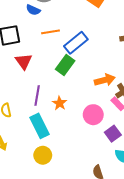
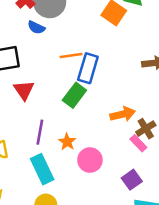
orange line: (51, 32) -> (71, 56), moved
blue rectangle: (76, 43) -> (88, 68), turned -35
pink circle: (93, 115) -> (90, 160), moved

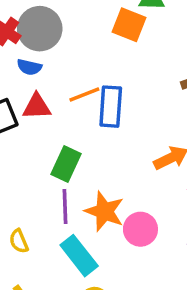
red triangle: (24, 90) -> (37, 107), moved, turned -45
green rectangle: (74, 95) -> (66, 164), moved
orange star: (67, 142) -> (104, 211), size x1.6

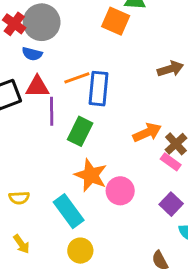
green rectangle: (66, 164) -> (80, 131), moved
purple line: (65, 206) -> (52, 111), moved
yellow semicircle: (19, 241) -> (19, 198), turned -72

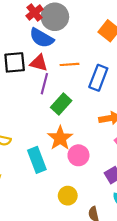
blue semicircle: (32, 54) -> (42, 38), size x1.6
blue rectangle: (99, 89) -> (98, 78), moved
yellow circle: (80, 251) -> (68, 196), moved

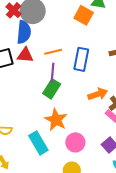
blue semicircle: (42, 38) -> (24, 32), turned -105
purple line: (44, 84) -> (52, 73), moved
pink circle: (78, 155) -> (75, 142), moved

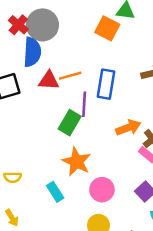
red triangle: (25, 55) -> (49, 80), moved
purple line: (52, 73) -> (84, 104), moved
cyan rectangle: (38, 143) -> (55, 192), size x0.7

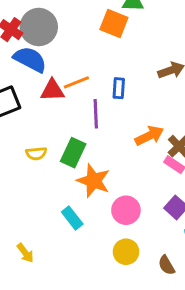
blue semicircle: (32, 52) -> (30, 59), turned -60
blue rectangle: (106, 84) -> (119, 88), size x0.6
green rectangle: (70, 123) -> (73, 153), moved
yellow semicircle: (13, 177) -> (36, 153), moved

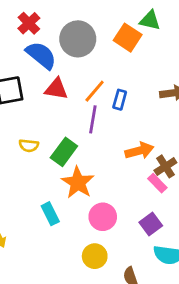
gray circle: (39, 27) -> (78, 39), moved
orange line: (76, 82) -> (95, 91), moved, turned -40

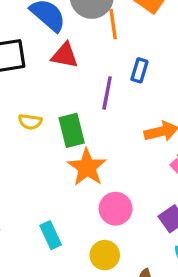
orange line: (95, 91) -> (113, 24), moved, turned -50
green rectangle: (64, 152) -> (72, 130), turned -52
cyan rectangle: (50, 214) -> (51, 235), moved

